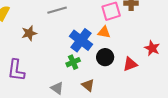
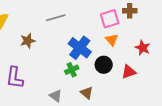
orange triangle: (104, 32) -> (112, 40), moved, turned 40
red star: (152, 48) -> (143, 48), moved

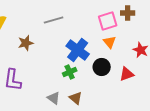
brown triangle: (87, 93) -> (76, 98), moved

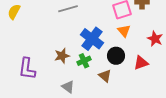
brown star: (26, 43) -> (62, 56), moved
brown triangle: (76, 98) -> (105, 76), moved

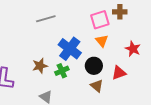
brown triangle: (105, 76) -> (97, 86), moved

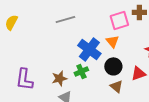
orange triangle: (102, 41) -> (112, 41), moved
brown star: (40, 66) -> (59, 78), moved

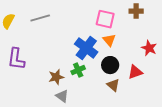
gray line: (65, 19) -> (40, 18), moved
pink square: (119, 20) -> (105, 19), moved, turned 30
purple L-shape: (24, 79) -> (16, 59), moved

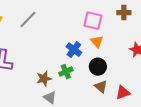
gray line: (40, 18) -> (28, 20), turned -30
blue cross: (86, 48) -> (74, 50), size x0.7
red triangle: (135, 72) -> (123, 93), moved

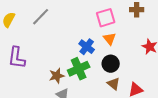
pink square: (93, 21) -> (106, 18), turned -30
green cross: (66, 72) -> (79, 69), size x1.5

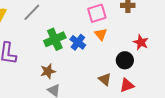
black circle: (111, 64) -> (125, 60), moved
green cross: (79, 69) -> (55, 39), moved

